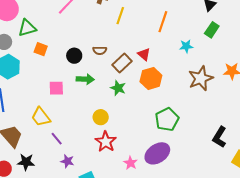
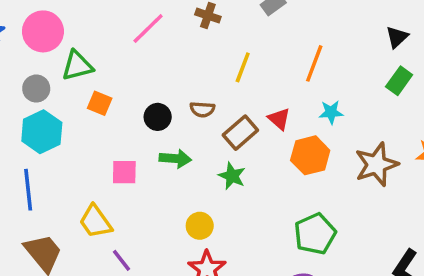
yellow line: (120, 16) -> (243, 67), moved
cyan star: (186, 46) -> (331, 112), moved
orange hexagon: (151, 78) -> (310, 155), moved

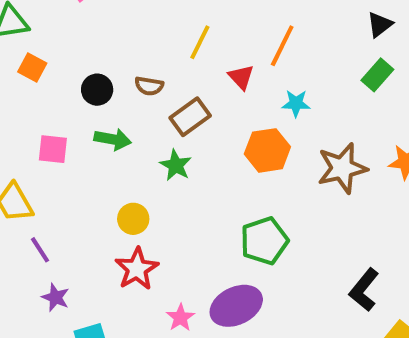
red triangle: (279, 119) -> (241, 77), moved

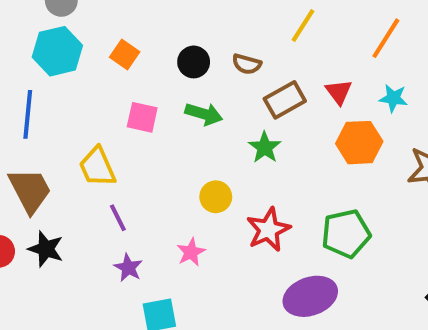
orange square: (32, 68) -> (125, 54), moved
red triangle: (241, 77) -> (339, 92), moved
red star: (137, 269) -> (268, 230), moved
pink star: (180, 318) -> (191, 252), moved

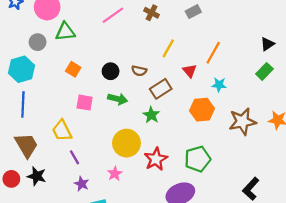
cyan hexagon: (57, 51) -> (22, 69), moved
red triangle: (339, 92) -> (190, 71), moved
yellow circle: (216, 197) -> (126, 143), size x1.6

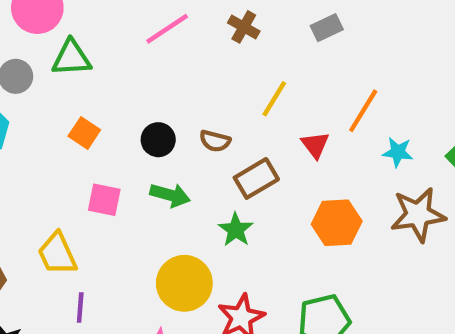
cyan star: (219, 85) -> (398, 152), moved
brown star: (242, 122) -> (418, 215), moved
purple line: (74, 157) -> (80, 308), turned 32

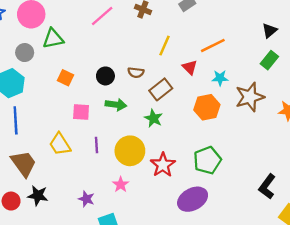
orange line: (363, 111) -> (213, 45), turned 40
cyan star: (398, 152) -> (220, 78), moved
purple line: (80, 308) -> (96, 145), moved

